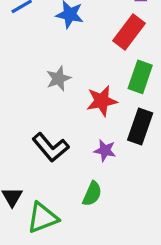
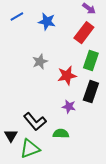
black L-shape: (51, 147) -> (35, 122), moved
green semicircle: (92, 194) -> (61, 134), turned -112

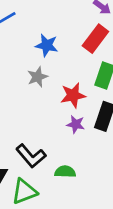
blue star: (47, 22) -> (47, 45), moved
purple star: (69, 107) -> (76, 124), moved

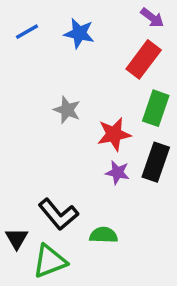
blue star: (47, 45) -> (79, 33), moved
gray star: (37, 77) -> (67, 110), turned -30

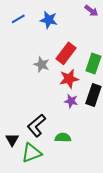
red rectangle: (144, 59) -> (66, 53), moved
black L-shape: (58, 214) -> (37, 125), turned 90

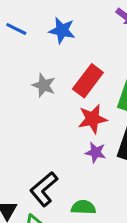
blue line: (18, 19) -> (16, 29), turned 56
gray star: (42, 65) -> (44, 85), moved

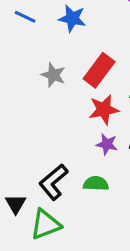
green semicircle: (83, 207) -> (96, 184), moved

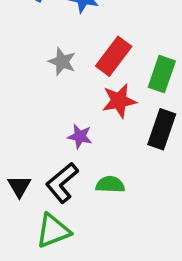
purple star: (107, 144) -> (80, 136), moved
black triangle: (16, 204) -> (19, 186), moved

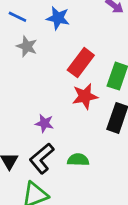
gray star: (62, 62) -> (27, 46), moved
purple star: (80, 136) -> (44, 123), moved

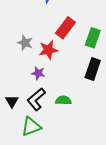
gray star: (27, 46) -> (25, 43), moved
red star: (85, 96) -> (48, 50), moved

